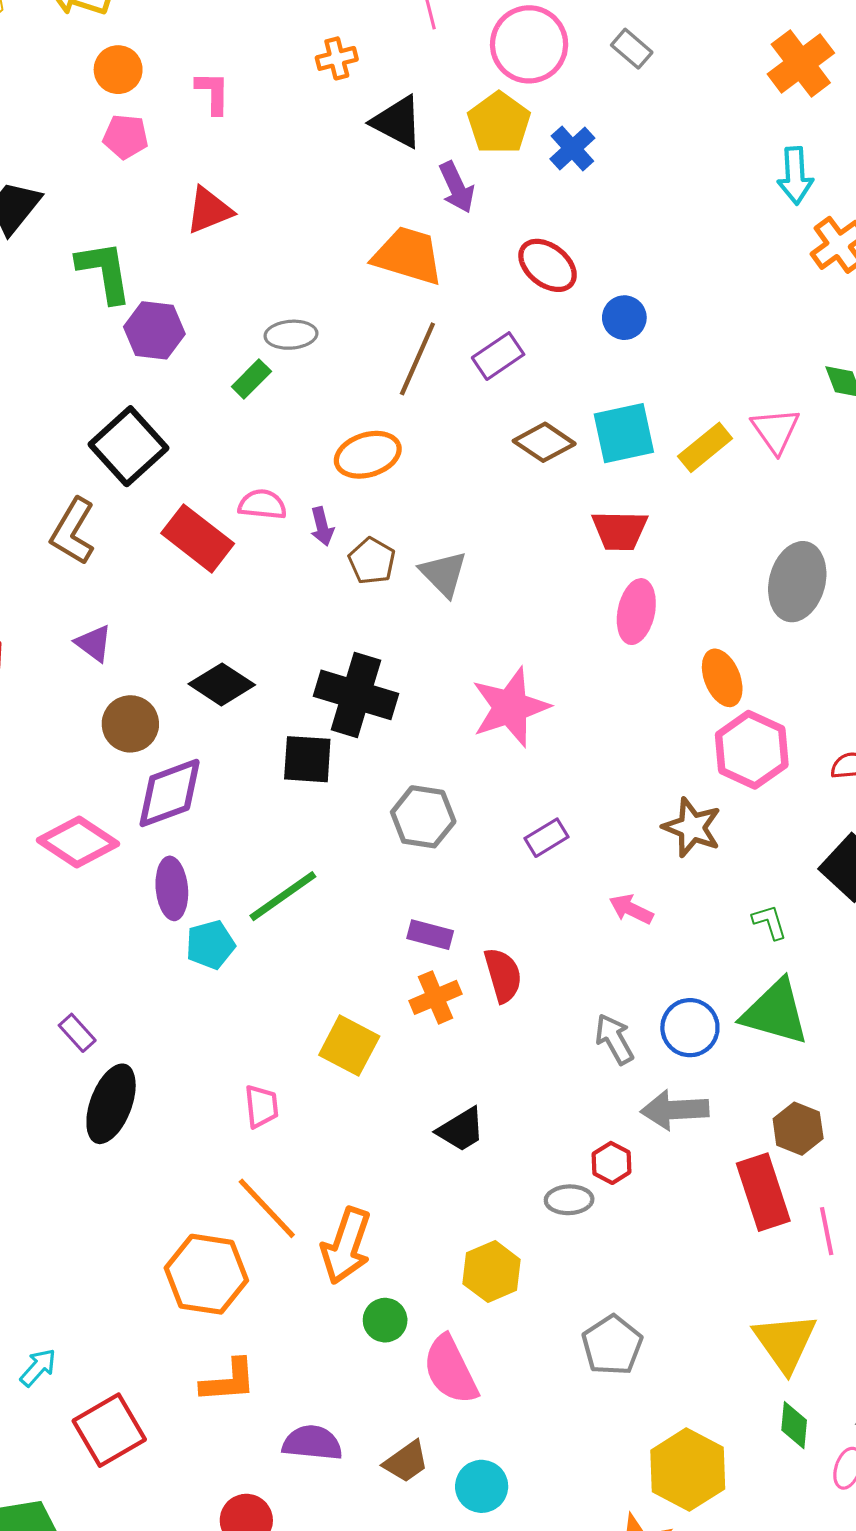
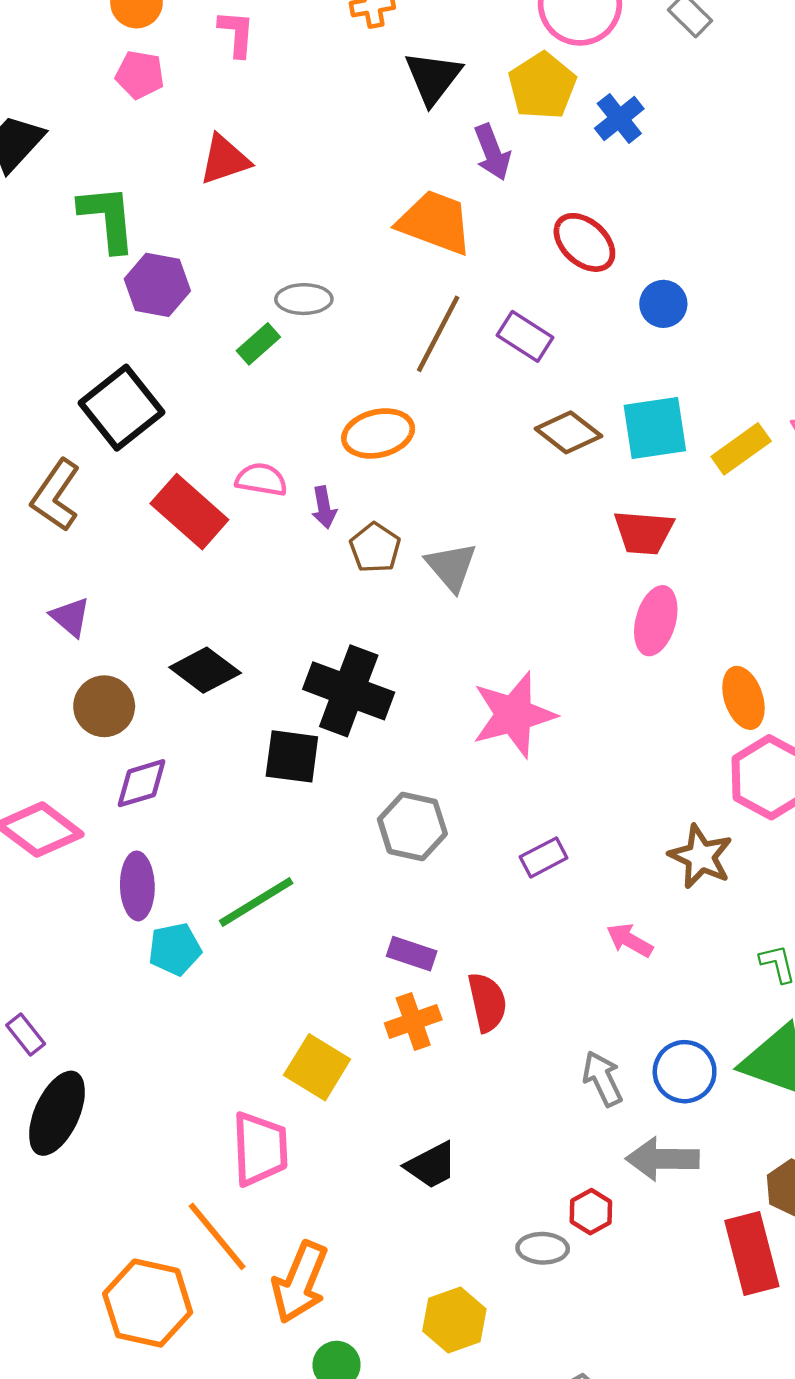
black triangle: (397, 122) -> (433, 78), turned 36
purple rectangle: (498, 356) -> (525, 336), turned 63
purple diamond: (170, 793) -> (141, 783), size x0.7
pink trapezoid: (261, 1106) -> (260, 1149), moved, size x1.6

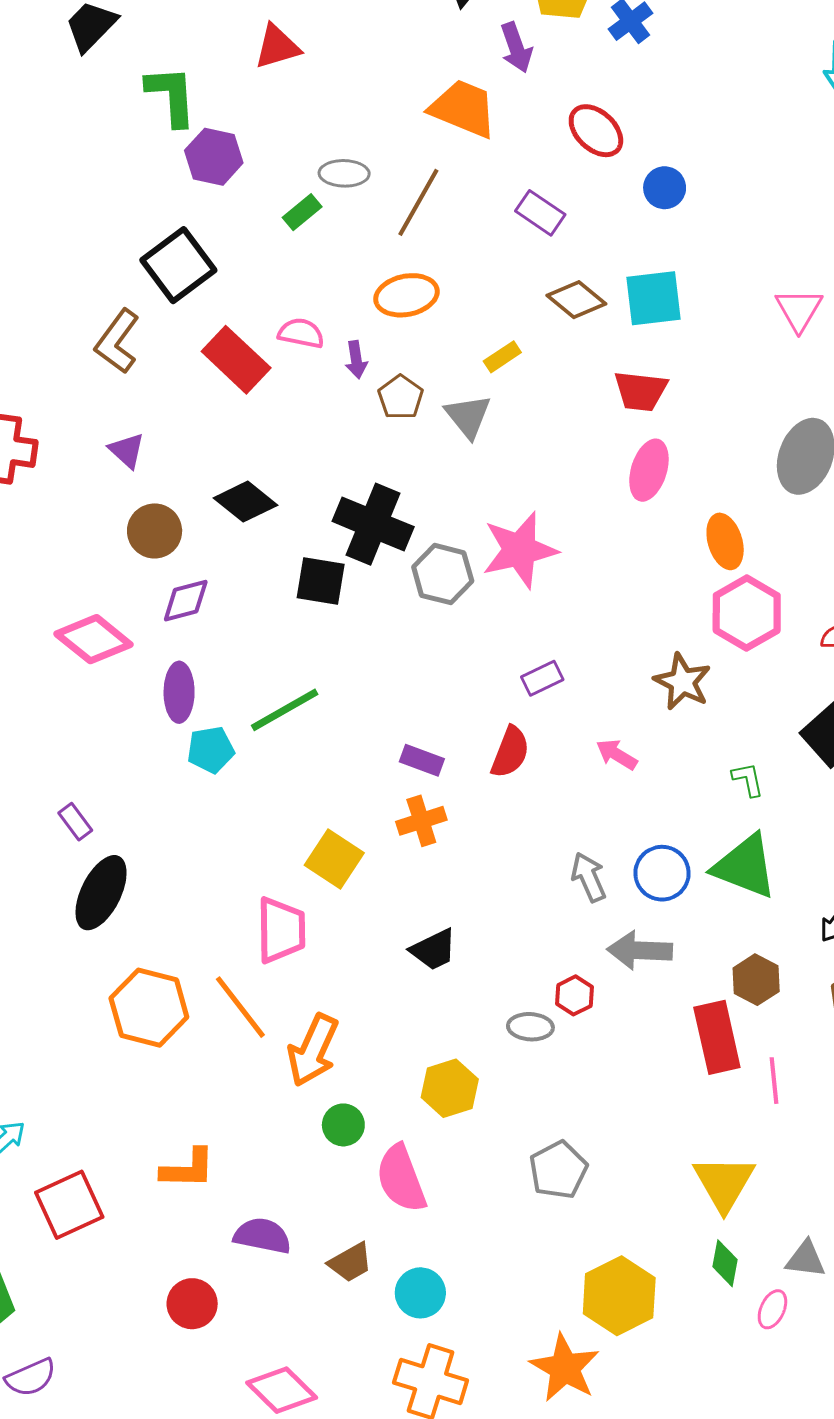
brown line: (438, 334) -> (418, 202), moved
yellow rectangle: (741, 449) -> (502, 357), moved, size x0.7
gray hexagon: (412, 826) -> (443, 574), moved
red semicircle: (487, 1002) -> (510, 752), moved, turned 32
orange hexagon: (148, 1303) -> (149, 1008), moved

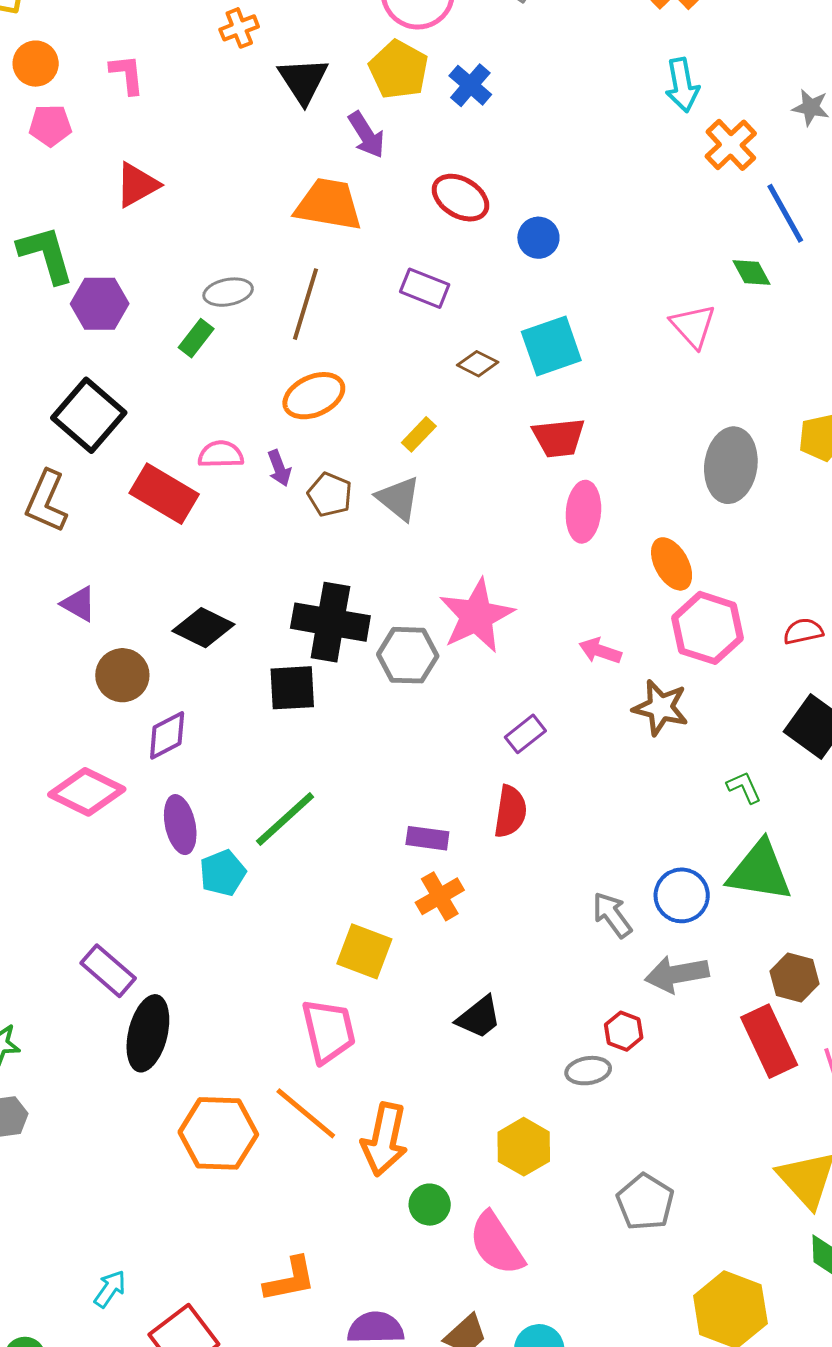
brown diamond: (576, 300) -> (478, 364), size x0.7
pink arrow: (617, 754) -> (600, 651), moved
purple rectangle: (75, 822) -> (108, 971), size x1.5

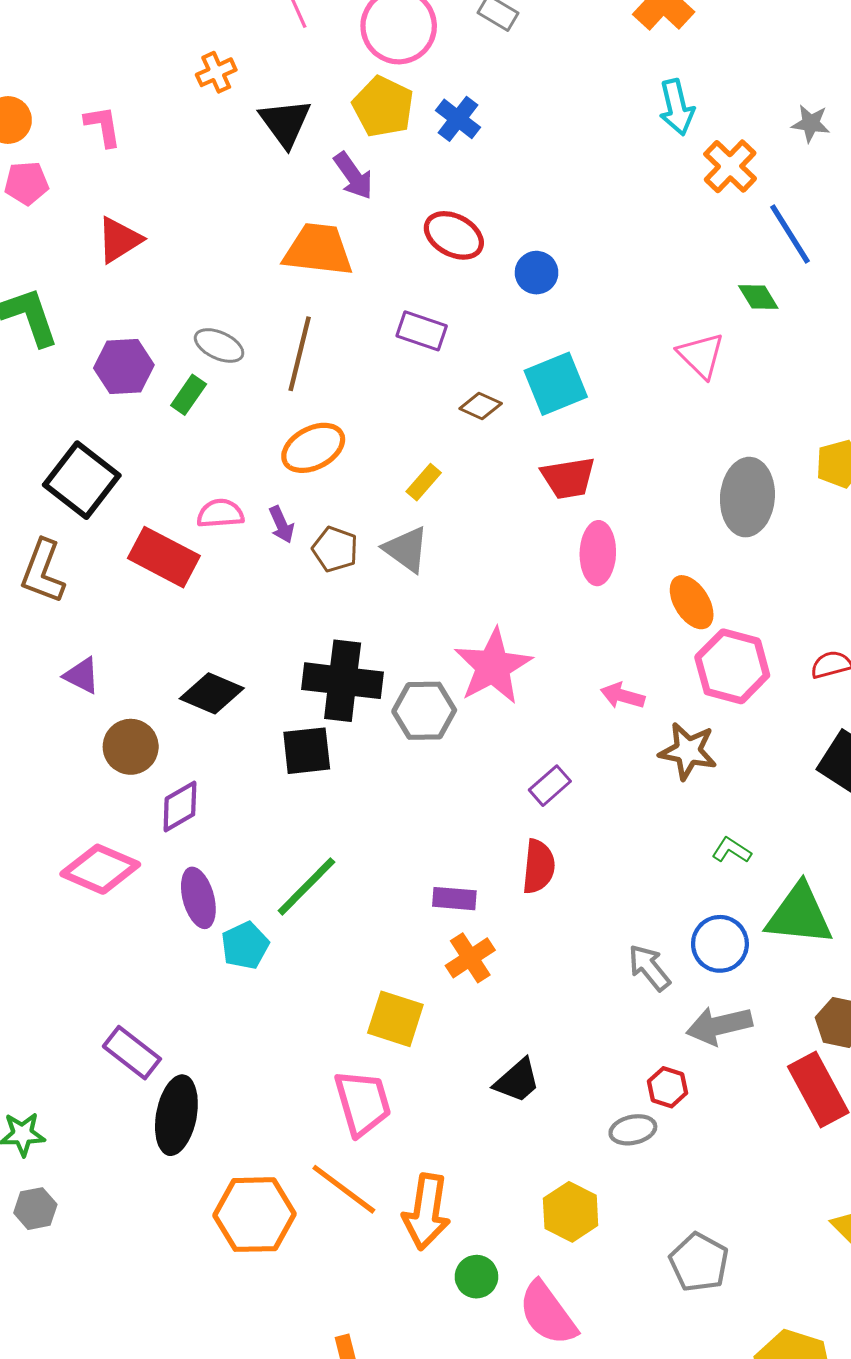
gray ellipse: (228, 292) -> (219, 345), turned 39
purple hexagon: (100, 304) -> (124, 367), moved
green L-shape: (744, 787) -> (732, 850), moved, turned -30

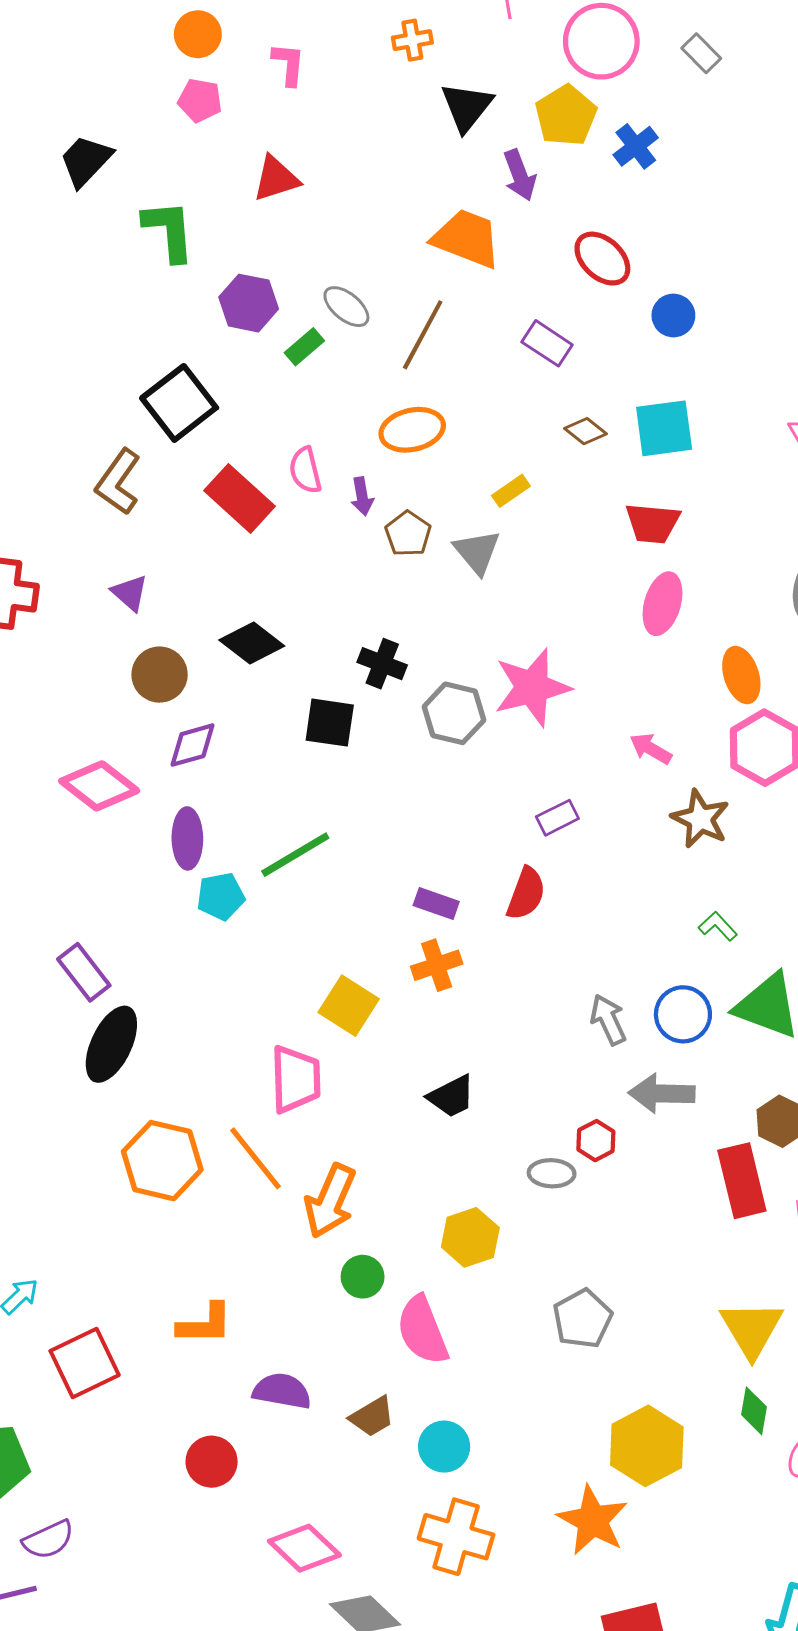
pink semicircle: (220, 513) -> (305, 470), turned -114
black cross: (343, 681) -> (382, 664), size x0.6

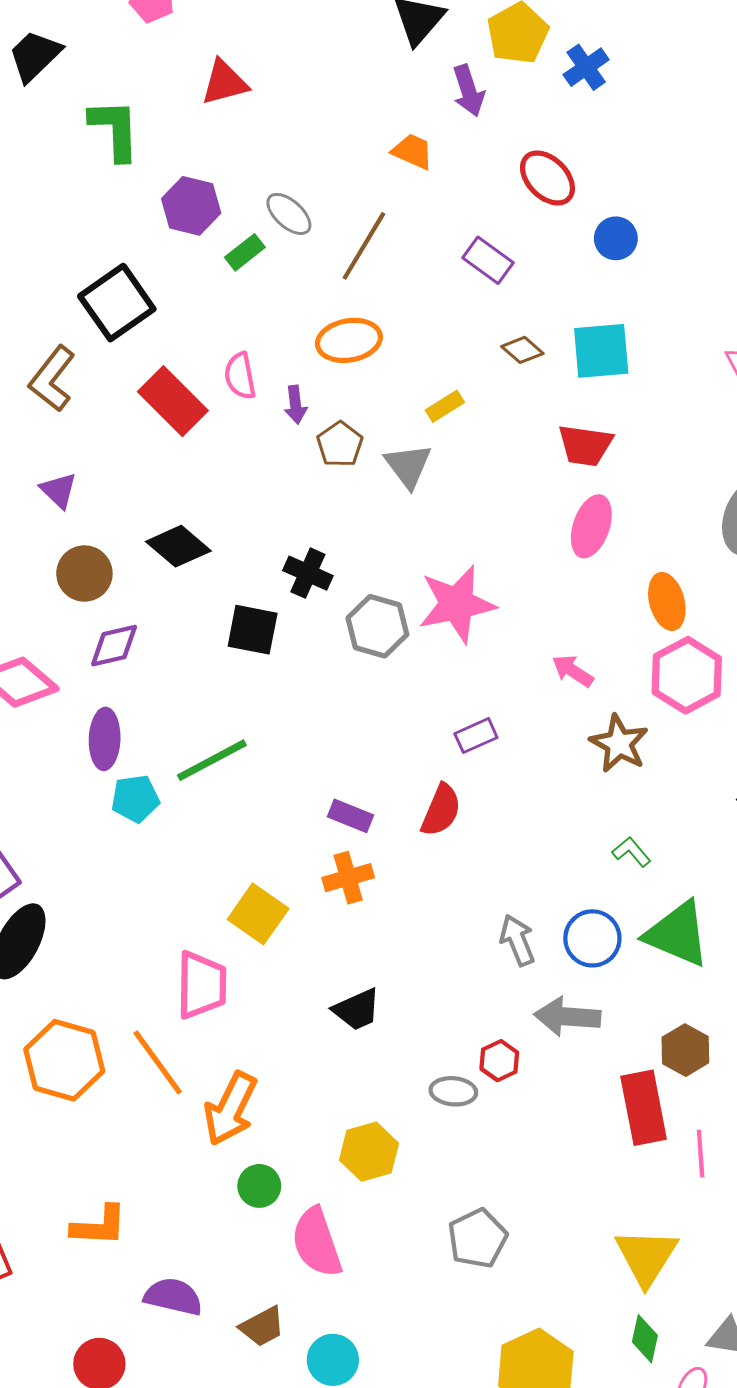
orange trapezoid: (467, 238) -> (413, 151), size x0.6

